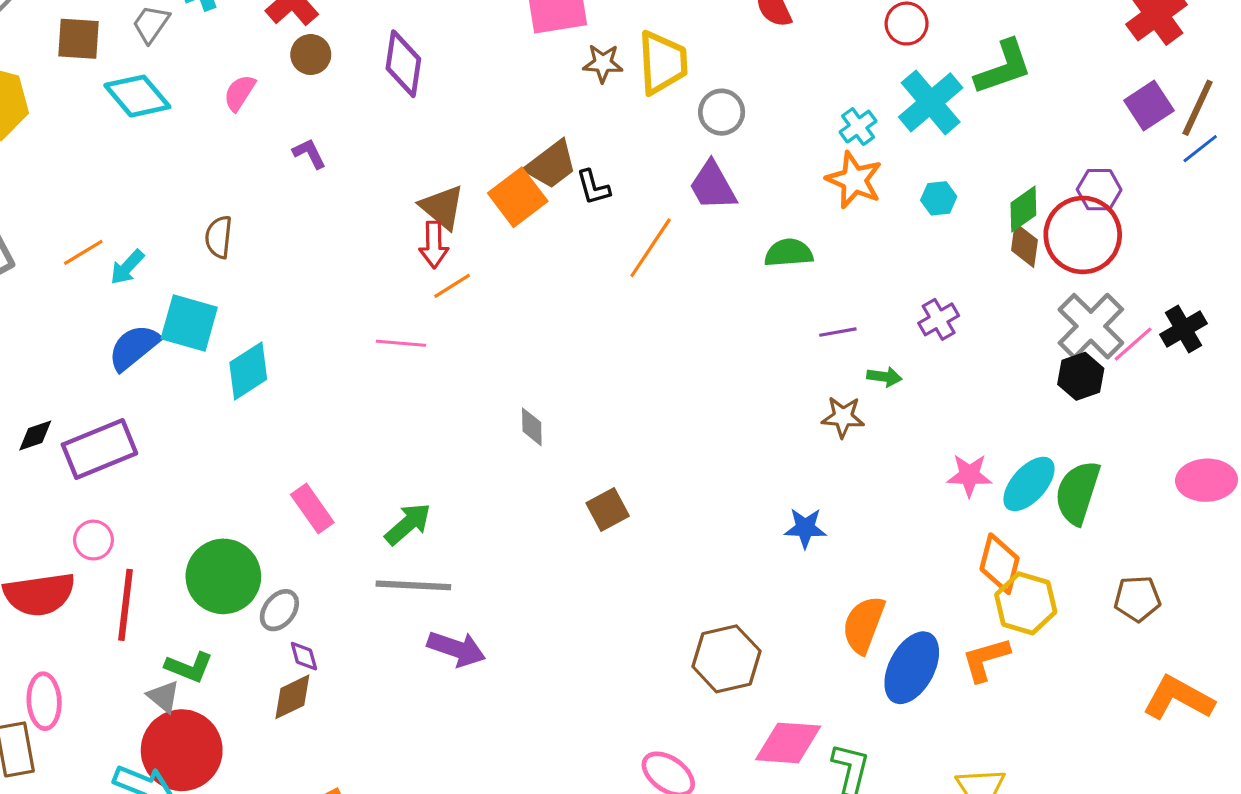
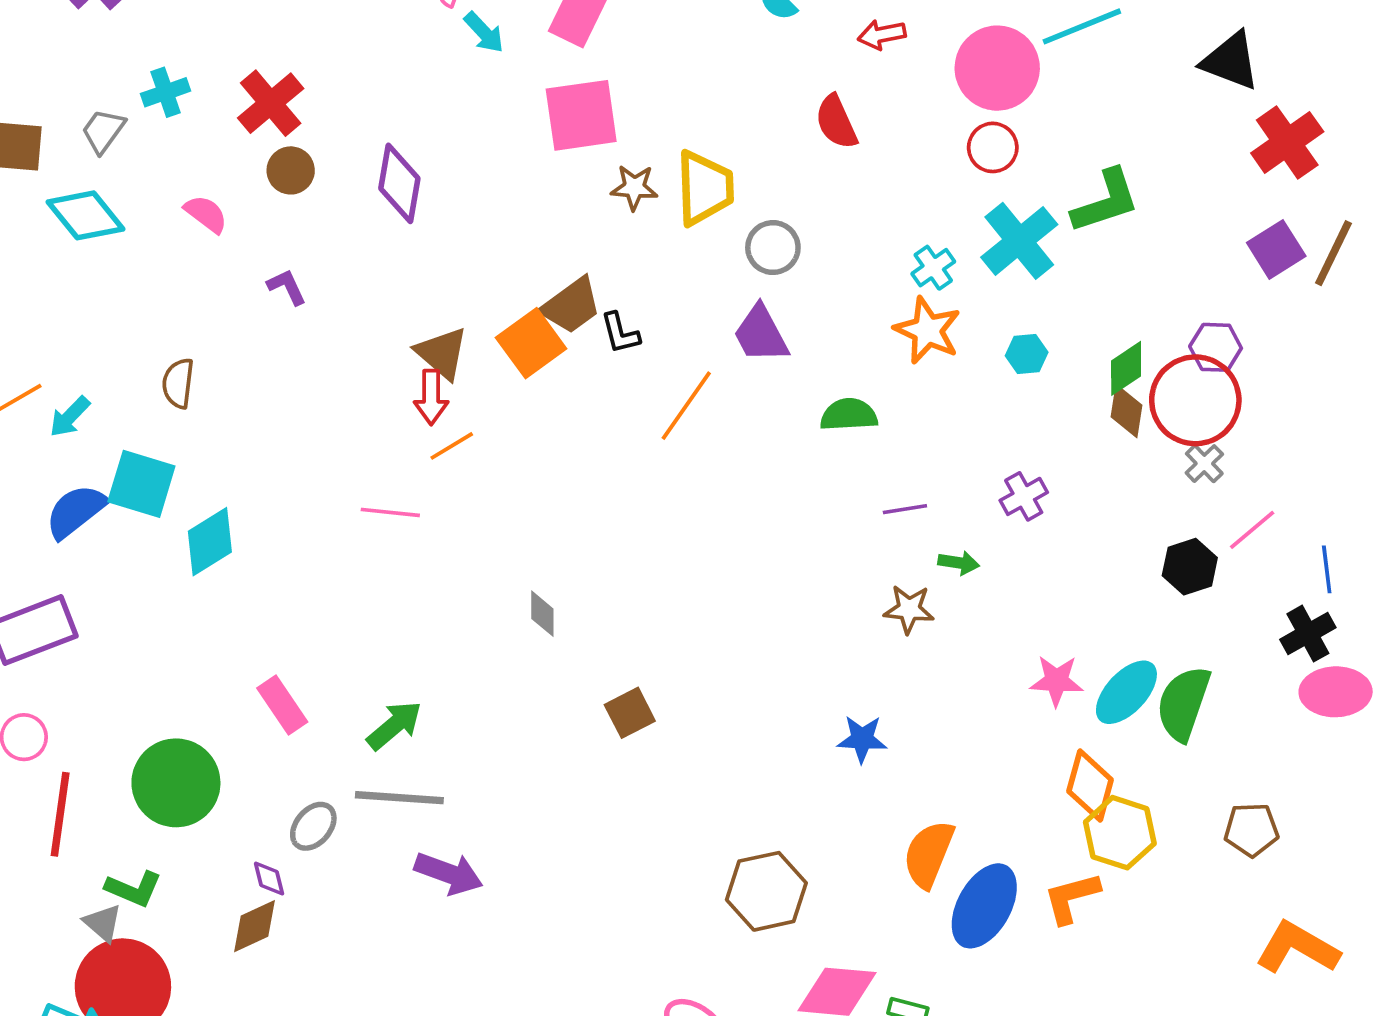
pink semicircle: (240, 93) -> (206, 214), turned 93
blue line: (1200, 149) -> (1327, 569), moved, turned -60
gray cross: (1091, 326) -> (1204, 464), moved, size x0.5
black cross: (1184, 329) -> (1308, 634), moved
gray ellipse: (279, 610) -> (313, 826), moved

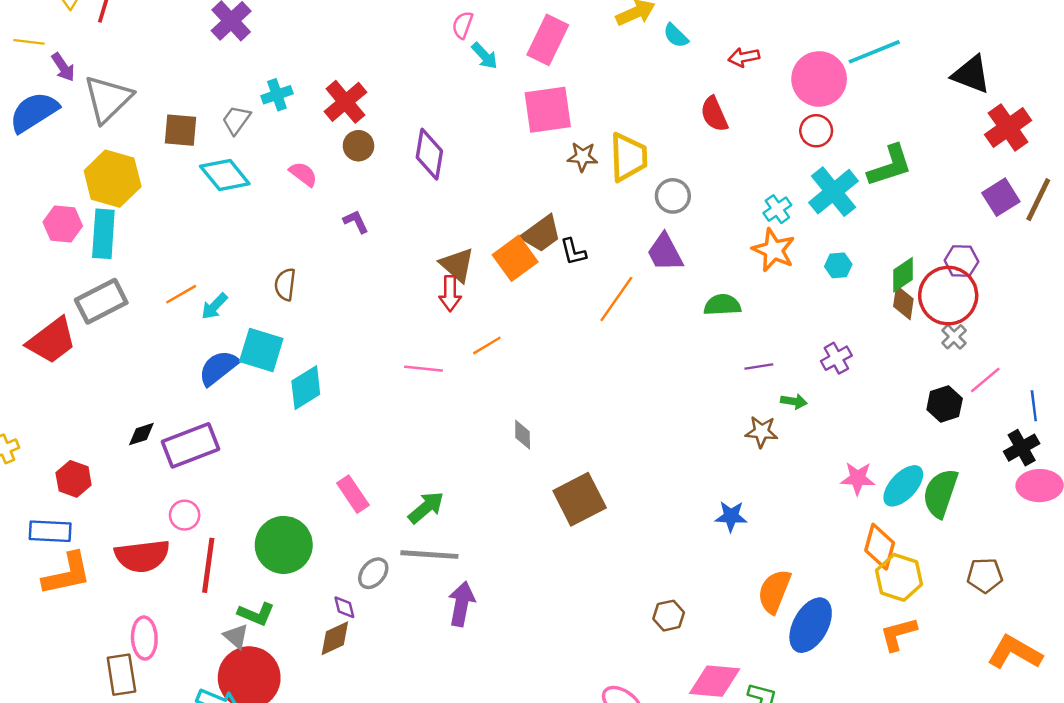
orange line: (452, 446) -> (487, 345), moved
brown square: (630, 713) -> (580, 499), size x1.6
purple arrow: (449, 873) -> (461, 604), turned -99
brown hexagon: (766, 891) -> (669, 616), size x0.6
orange L-shape: (1071, 898) -> (898, 634), moved

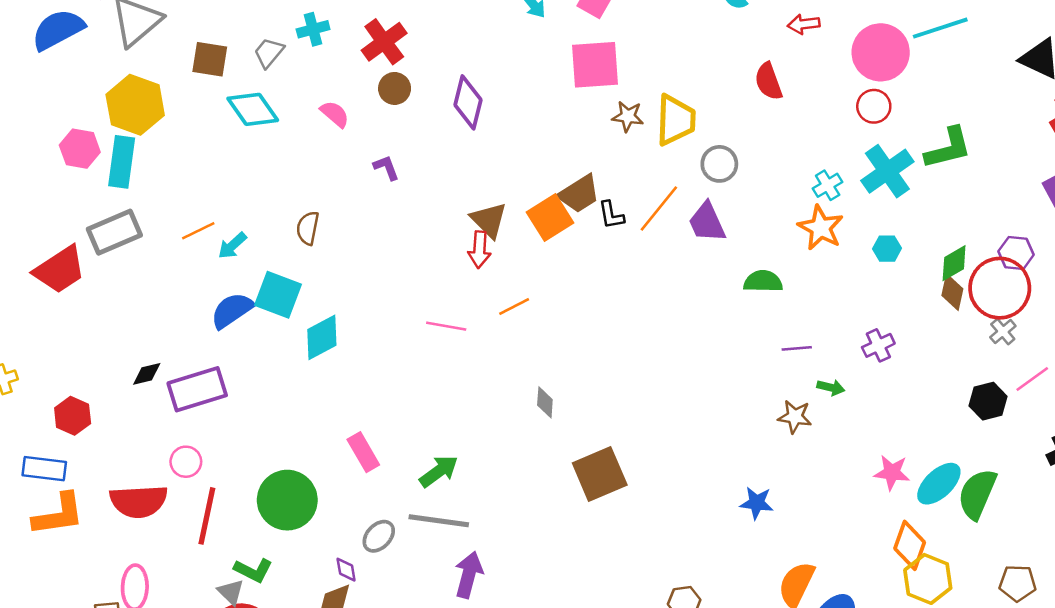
orange line: (616, 299) -> (659, 208), moved

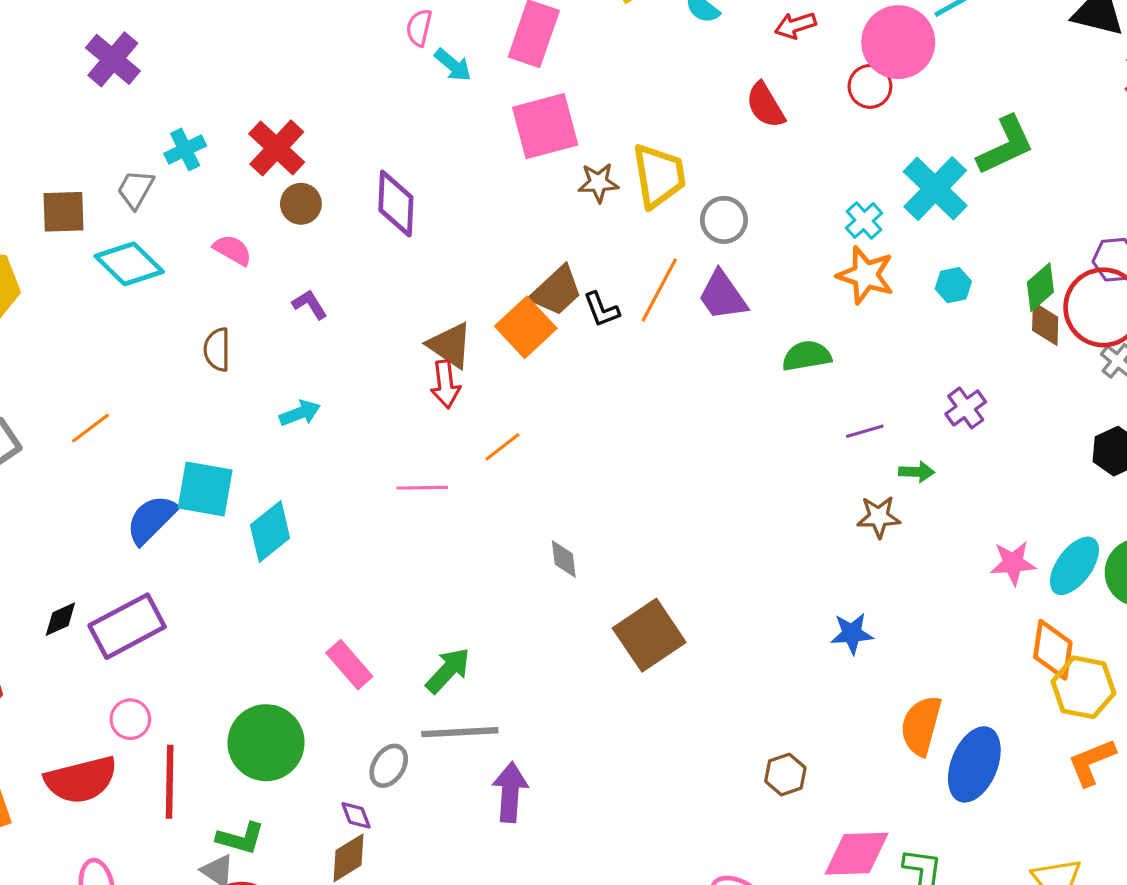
red circle: (874, 106) -> (870, 86), moved
brown semicircle: (308, 228) -> (217, 350), moved
cyan arrow: (232, 246) -> (300, 413), moved, turned -148

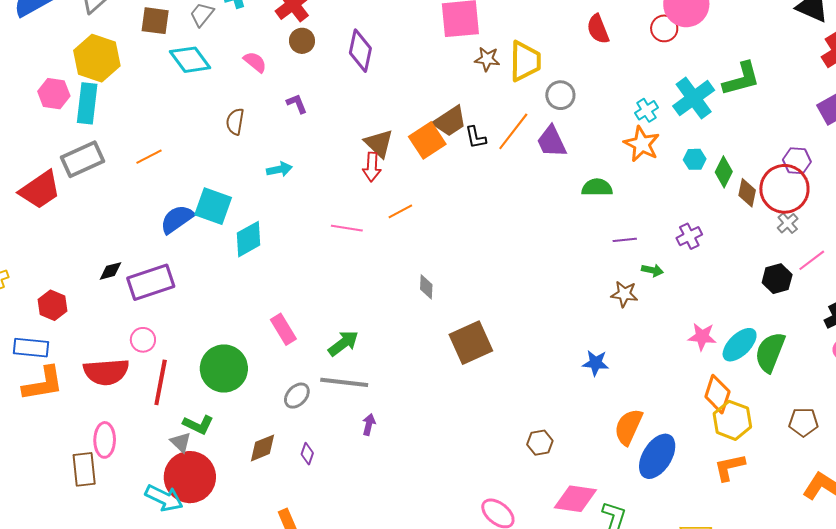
green diamond: (1040, 287) -> (724, 172), moved, turned -32
purple arrow: (510, 792) -> (369, 425), size x0.6
purple diamond: (356, 815) -> (307, 454), moved, turned 30

